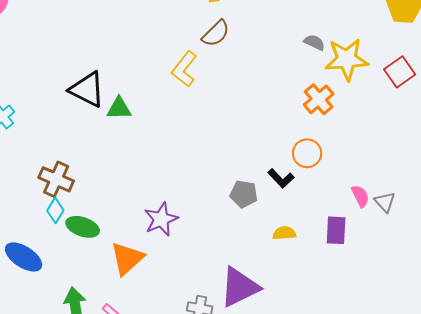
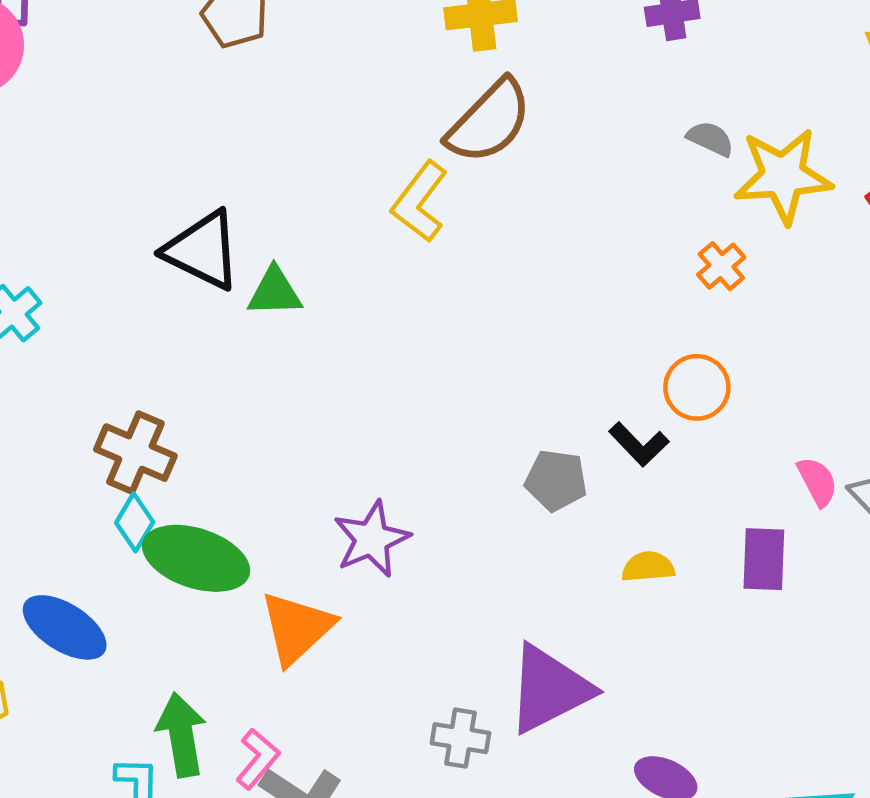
brown semicircle: (216, 33) -> (489, 121), size x1.4
orange cross: (319, 99) -> (721, 266), size x0.7
green ellipse: (83, 227) -> (196, 558), size x1.4

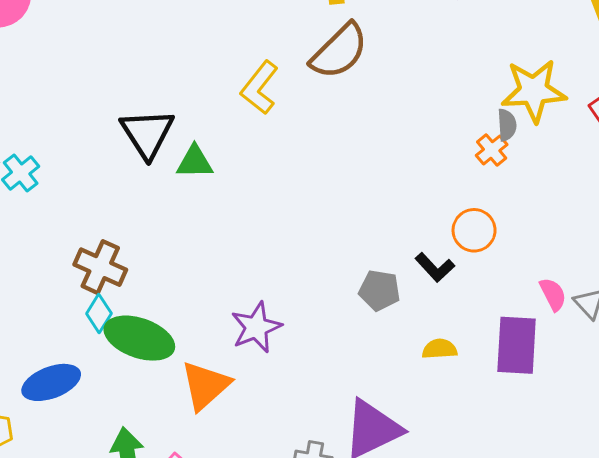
gray semicircle: (710, 139) -> (507, 125), moved, turned 60
yellow L-shape: (420, 202) -> (259, 88), moved
black triangle: (202, 250) -> (147, 133), turned 30
purple rectangle: (764, 559) -> (517, 345), size x1.4
blue ellipse: (65, 627) -> (51, 382), turned -54

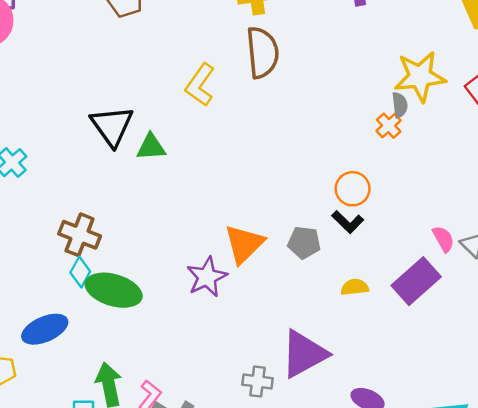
brown semicircle: (339, 51) -> (262, 52), turned -48
orange circle: (474, 230) -> (353, 189), moved
purple rectangle: (517, 345) -> (416, 281), turned 48
orange triangle: (205, 385) -> (244, 244), moved

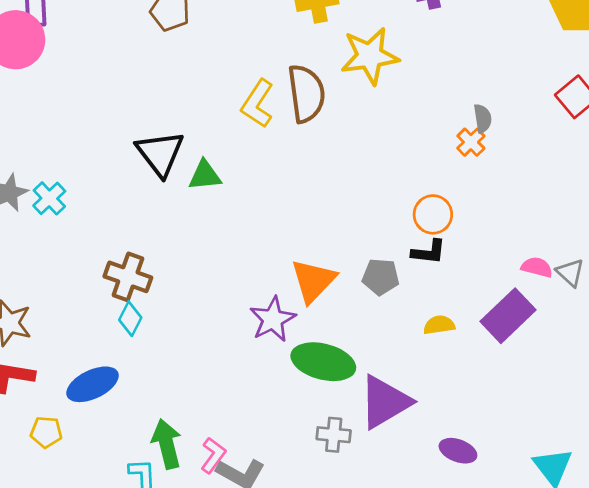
brown semicircle: (262, 52) -> (306, 94), moved
yellow star: (420, 77) -> (370, 56), moved
black L-shape: (348, 222) -> (429, 252), turned -36
pink semicircle: (443, 239) -> (537, 267), turned -44
green ellipse: (114, 290) -> (323, 362), moved

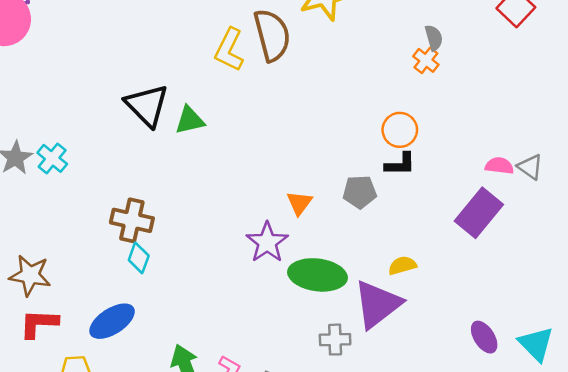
orange triangle: (313, 281) -> (299, 203), size x0.6
yellow semicircle: (439, 325) -> (402, 265), moved
purple ellipse: (458, 451) -> (484, 337), moved, turned 44

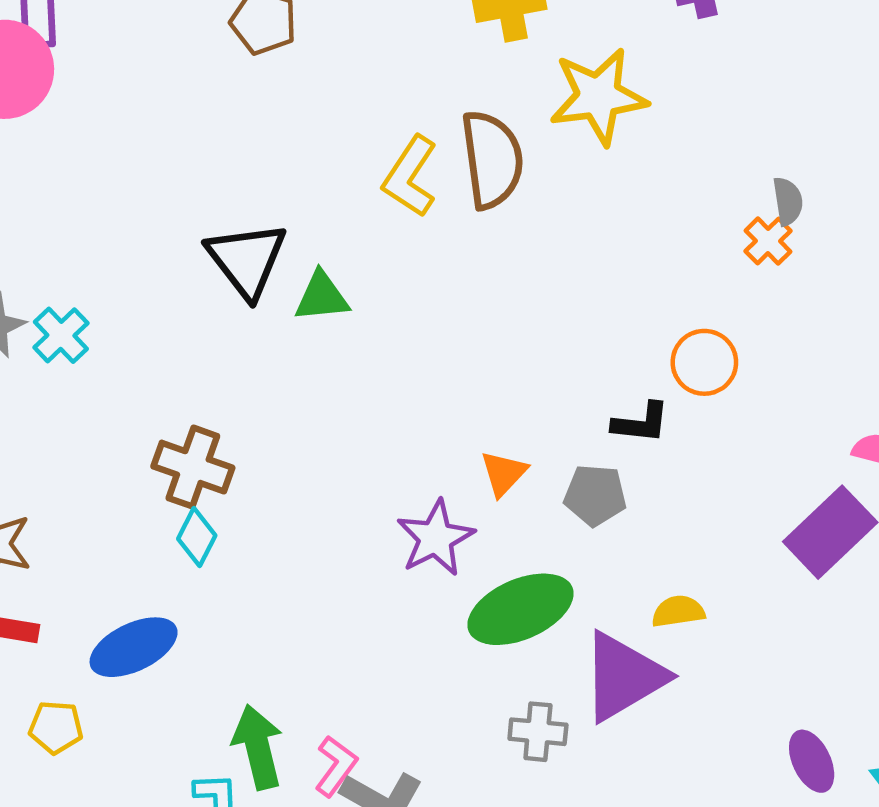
black L-shape: (400, 164) -> (641, 423), moved
gray pentagon: (360, 192) -> (595, 495), moved
green ellipse: (317, 275) -> (520, 609), turned -38

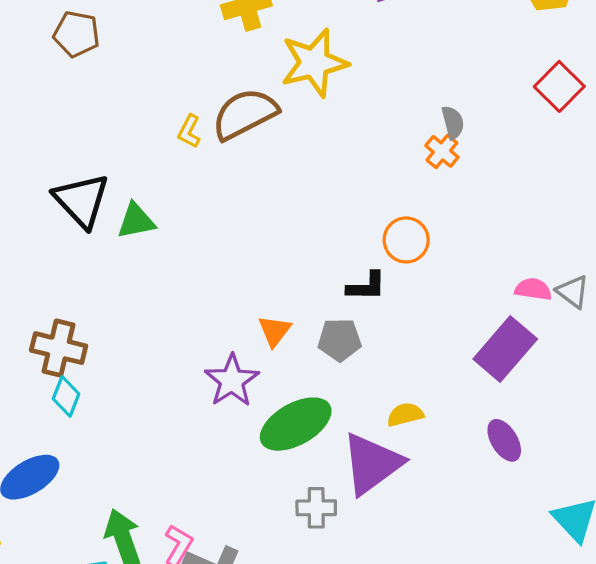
brown semicircle: (492, 160) -> (245, 114), turned -104
yellow L-shape: (410, 176) -> (189, 131), size x0.6
purple ellipse: (812, 761) -> (504, 440), moved

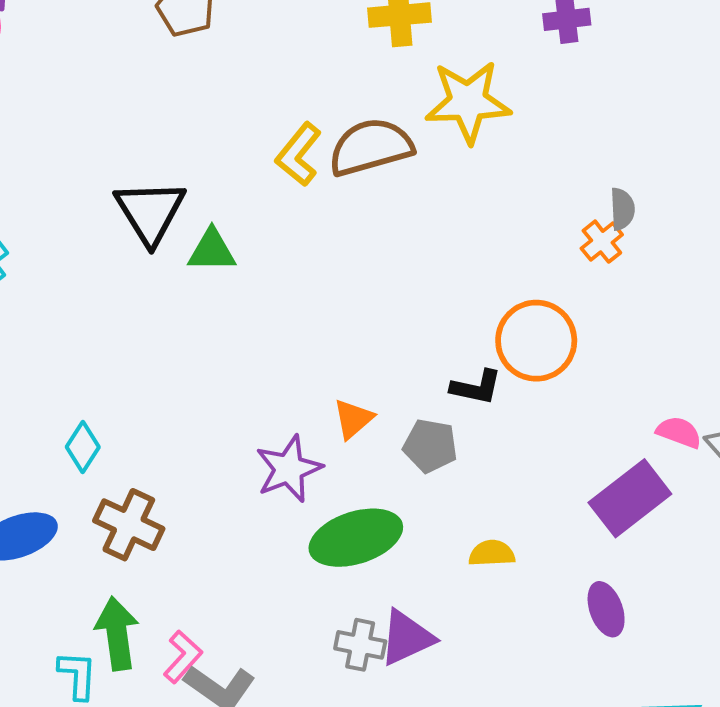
yellow L-shape: (189, 131) -> (299, 154), size x1.5
orange circle: (406, 240) -> (536, 341), size x1.4
brown cross: (59, 348) -> (129, 525), moved
purple triangle: (372, 464) -> (407, 638), moved, size x0.7

